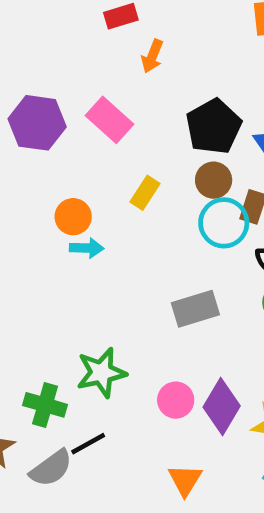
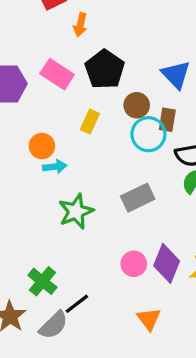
black pentagon: (214, 127) -> (105, 69), moved
green star: (101, 373) -> (76, 211), moved
green cross: (45, 405) -> (42, 281), turned 32

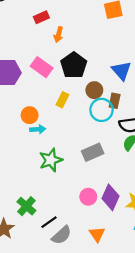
gray semicircle: (54, 325) -> (62, 235), moved

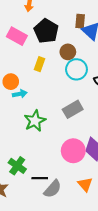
brown rectangle: (115, 101) -> (80, 21), moved
pink circle: (88, 197) -> (73, 151), size x1.5
black line: (49, 222) -> (40, 178), turned 42

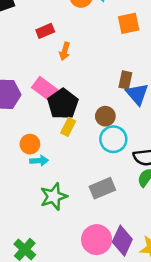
black pentagon: (46, 31) -> (63, 104), moved

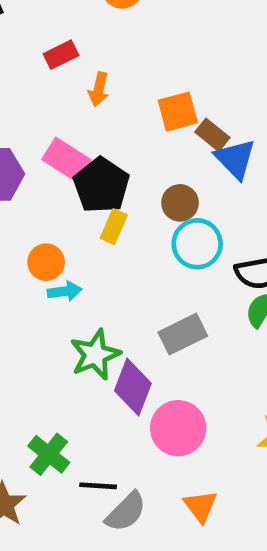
orange square: (129, 23) -> (178, 112), moved
brown rectangle: (125, 80) -> (212, 135), turned -60
purple diamond: (122, 241) -> (133, 387), moved

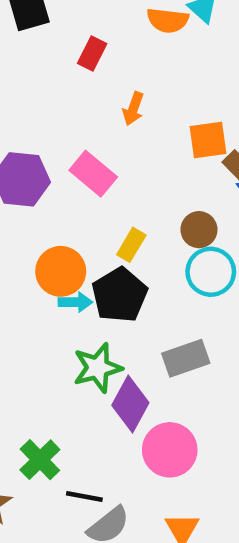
red rectangle: (61, 55) -> (92, 54), moved, turned -44
black pentagon: (101, 185) -> (120, 295), moved
orange circle: (46, 262) -> (61, 271), size x1.4

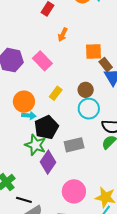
black pentagon: (120, 295) -> (46, 127), moved
green star: (98, 368) -> (35, 145), turned 30
pink circle: (170, 450) -> (74, 191), moved

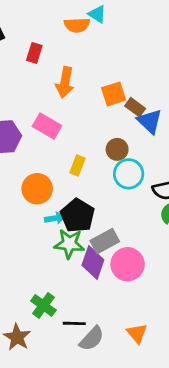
orange arrow: (63, 35) -> (65, 82), size x1.5
cyan arrow: (29, 116) -> (55, 218), moved
gray rectangle: (74, 145) -> (105, 241), moved
pink circle: (74, 191) -> (128, 264), moved

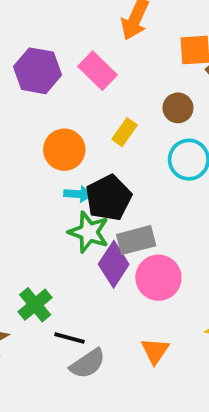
brown circle: (117, 149) -> (178, 108), moved
orange triangle: (137, 333) -> (155, 351), moved

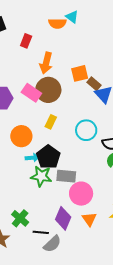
brown circle: (178, 108) -> (48, 90), moved, size x1.6
gray rectangle: (136, 240) -> (66, 176), turned 30
purple diamond: (114, 264) -> (63, 218), moved
orange triangle: (155, 351) -> (89, 219), moved

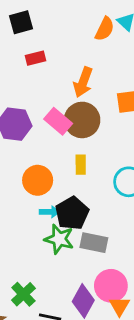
orange semicircle: (57, 23) -> (105, 29), turned -72
red rectangle: (26, 41) -> (35, 58), moved, turned 48
yellow rectangle: (51, 122) -> (81, 165), turned -32
pink circle: (81, 194) -> (111, 286), moved

